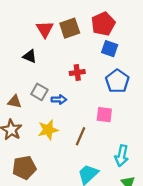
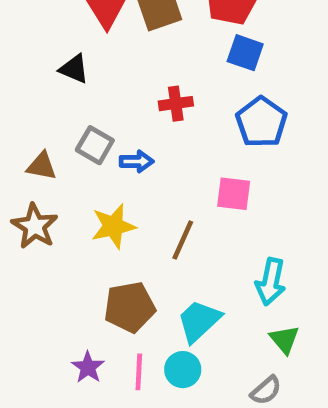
brown pentagon: (24, 168) -> (130, 307), moved

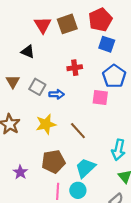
brown triangle: (42, 166) -> (13, 82), moved, turned 48
pink square: (234, 194) -> (100, 98), moved
brown line: (183, 240) -> (78, 131), turned -66
purple star: (88, 367) -> (20, 172), moved

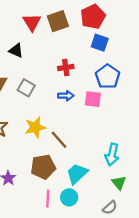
blue arrow: (57, 94) -> (66, 96), moved
brown line: (78, 131) -> (59, 140), moved

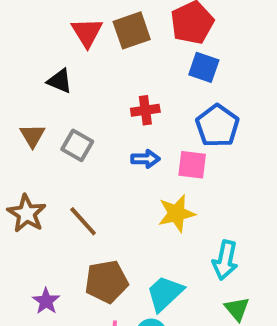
yellow star: (35, 127) -> (177, 213), moved
brown line: (59, 140) -> (83, 221), moved

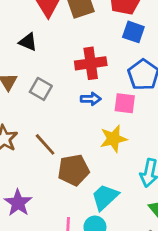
red cross: (145, 110) -> (91, 63), size x1.5
brown pentagon: (106, 282) -> (74, 170), moved
purple star: (46, 301) -> (18, 203), size x1.4

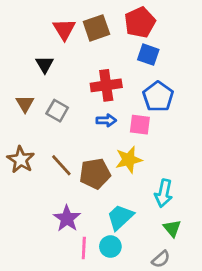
black triangle: (28, 42) -> (45, 64), turned 36
brown pentagon: (74, 170) -> (95, 174), moved
purple star: (18, 203) -> (67, 218), moved

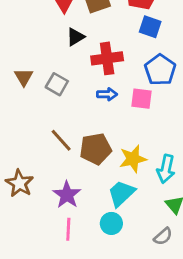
black triangle: (45, 64) -> (75, 37), moved, turned 30
brown star: (21, 160) -> (19, 183), moved
yellow star: (129, 160) -> (133, 159), moved
pink line: (84, 248) -> (68, 229), moved

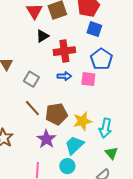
gray square: (57, 84) -> (31, 79), moved
purple star: (67, 195) -> (46, 139), moved

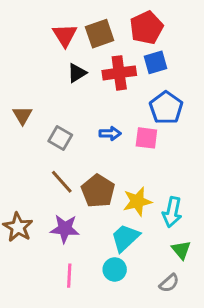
blue square: (94, 29) -> (155, 62), turned -35
red cross: (64, 51) -> (119, 73), moved
brown pentagon: (56, 114) -> (98, 191), turned -30
purple star: (46, 139) -> (65, 229), moved, turned -30

